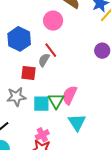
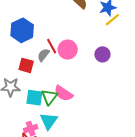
pink circle: (53, 21) -> (68, 50), moved
pink semicircle: (70, 95) -> (63, 93), turned -90
cyan triangle: (77, 122) -> (49, 121), moved

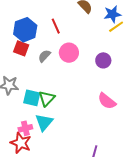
red line: (52, 46) -> (56, 26), moved
red square: (26, 65) -> (21, 48), moved
pink semicircle: (63, 93) -> (107, 101), moved

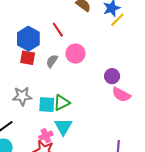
purple circle: (103, 60) -> (112, 76), moved
green triangle: (47, 98) -> (62, 103), turned 30

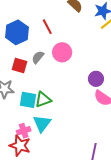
red square: (28, 58) -> (19, 65), moved

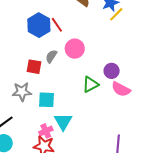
blue hexagon: (17, 32) -> (39, 25), moved
green triangle: (43, 100) -> (90, 84), moved

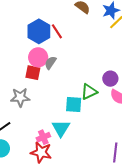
pink circle: (75, 49) -> (38, 57), moved
cyan square: (47, 100) -> (74, 105), moved

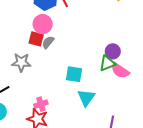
gray semicircle: (50, 63) -> (48, 42), moved
green triangle: (89, 92) -> (107, 63), moved
cyan triangle: (61, 128) -> (86, 98), moved

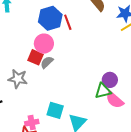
cyan square: (74, 74) -> (55, 110), moved

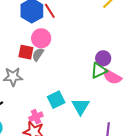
pink circle: (44, 44) -> (41, 38), moved
cyan square: (55, 110) -> (56, 100), turned -30

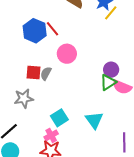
pink circle: (41, 38) -> (67, 54), moved
cyan square: (56, 100) -> (59, 118), moved

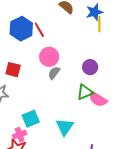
yellow line: (111, 13) -> (99, 24), turned -49
purple circle: (111, 70) -> (90, 67), moved
gray semicircle: (46, 73) -> (54, 73), moved

